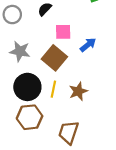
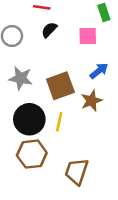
pink square: (63, 32) -> (88, 36), moved
brown square: (54, 58) -> (60, 86), turned 30
brown star: (78, 91) -> (91, 101), moved

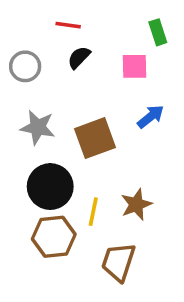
brown star: (91, 101) -> (136, 204), moved
yellow line: (59, 122) -> (93, 212), moved

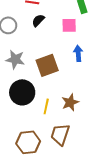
blue arrow: (151, 117) -> (78, 53), turned -56
brown hexagon: (54, 237) -> (28, 142), moved

